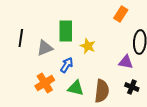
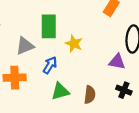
orange cross: (45, 83) -> (15, 78), moved, turned 30
green triangle: (76, 88) -> (60, 91), turned -30
brown semicircle: (102, 91) -> (90, 95), size x0.7

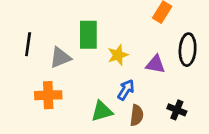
yellow star: (74, 44) -> (118, 55), turned 30
purple triangle: (117, 62) -> (155, 64), moved
blue arrow: (50, 65) -> (126, 90), moved

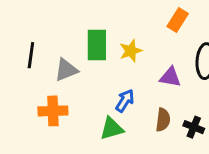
yellow star: (118, 55) -> (131, 51), moved
blue arrow: (126, 90) -> (125, 101), moved
brown semicircle: (137, 115) -> (163, 120), moved

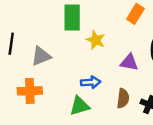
green rectangle: (97, 45) -> (72, 18), moved
yellow star: (131, 51) -> (96, 40), turned -30
blue arrow: (125, 101) -> (91, 82), turned 54

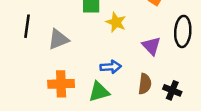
purple triangle: (129, 62) -> (151, 46), turned 36
orange cross: (30, 91) -> (61, 84), moved

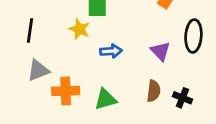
yellow star: (116, 22) -> (79, 29), moved
gray triangle: (58, 39) -> (38, 70), moved
blue arrow: (111, 67) -> (111, 51), moved

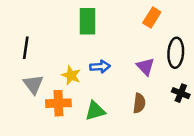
yellow star: (79, 29) -> (71, 75), moved
gray triangle: (38, 70) -> (33, 84), turned -45
black cross: (182, 98) -> (181, 93), moved

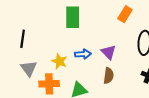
purple triangle: (145, 67) -> (109, 52), moved
brown semicircle: (139, 103) -> (109, 76), moved

